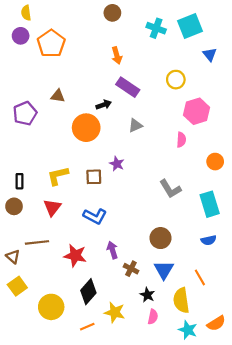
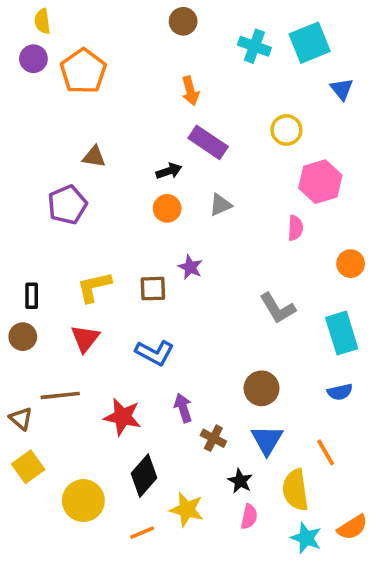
purple pentagon: (25, 113) -> (67, 205), moved
orange circle: (86, 128) -> (167, 208), moved, size x0.6

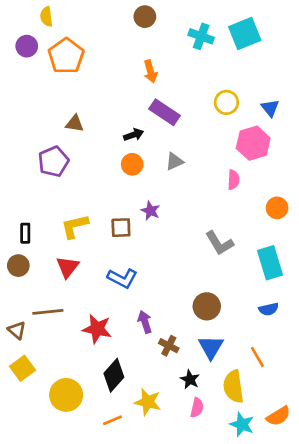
yellow semicircle: (42, 21) -> (46, 17), moved
blue triangle: (342, 89) -> (270, 108), moved

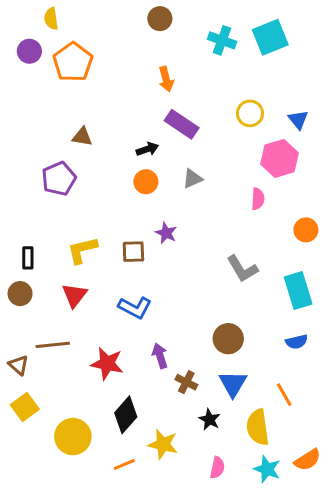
pink semicircle: (197, 408) -> (217, 468), moved

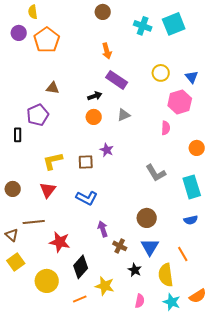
black rectangle: (28, 258) -> (18, 135), moved
red star: (107, 364) -> (60, 242), moved

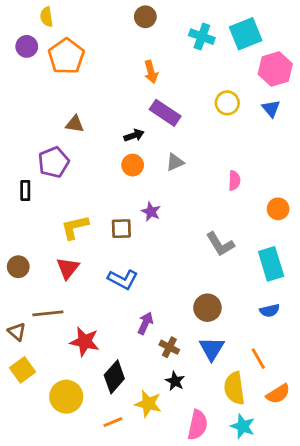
pink hexagon: (180, 102) -> (275, 69), moved
purple arrow: (103, 229) -> (145, 323), turned 42
black star: (135, 270) -> (175, 381), moved
orange semicircle: (198, 296) -> (278, 394), moved
pink semicircle: (140, 301) -> (198, 425), size x1.5

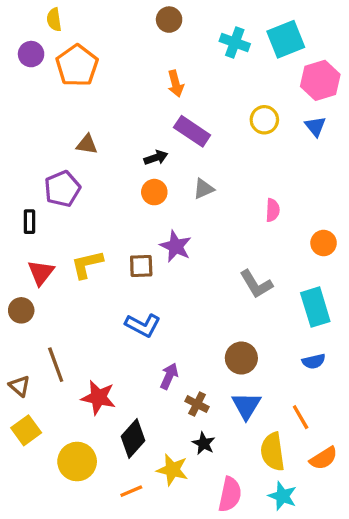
purple star: (151, 212) -> (176, 246), size x1.4
red triangle: (68, 268) -> (41, 273), moved
brown line: (48, 313) -> (56, 365), turned 76

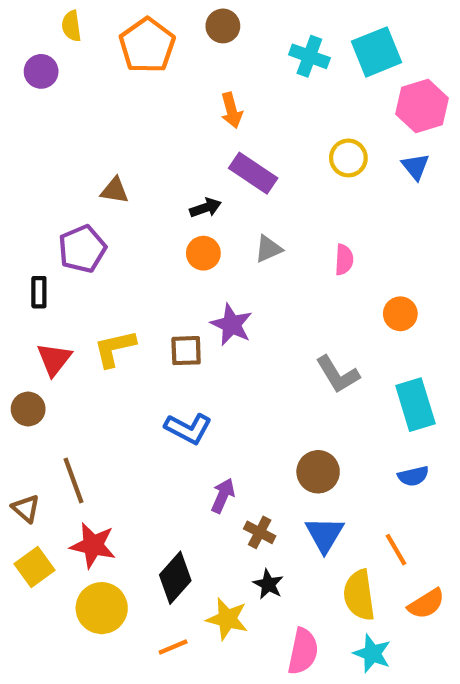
orange pentagon: (77, 66) -> (147, 45), moved
pink semicircle: (273, 210) -> (344, 260), moved
orange circle: (324, 243) -> (400, 314), moved
red star: (98, 397) -> (93, 545), moved

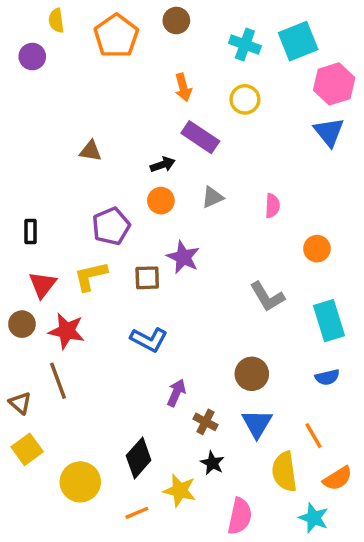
yellow circle: (348, 158) -> (245, 99), moved
blue triangle: (415, 167) -> (329, 132), size x1.4
purple pentagon: (82, 249) -> (111, 226), moved
red star: (93, 545) -> (67, 331), moved
cyan star: (372, 654) -> (314, 518), moved

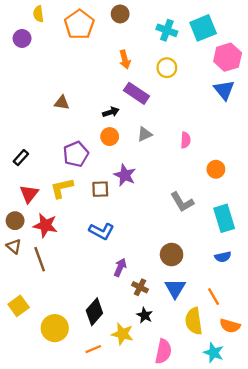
black rectangle: (31, 231) -> (21, 158), turned 42
brown triangle: (20, 403) -> (14, 246), moved
orange semicircle: (338, 478) -> (230, 326), turned 48

